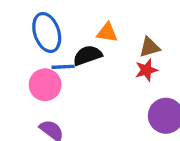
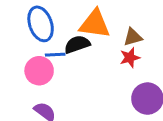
orange triangle: (107, 32) -> (95, 24), size x1.6

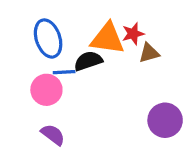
red star: (130, 58) -> (133, 34), moved

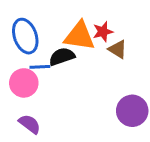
brown triangle: (149, 53) -> (118, 49), turned 48

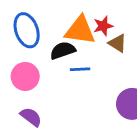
blue line: (40, 67) -> (80, 69), moved

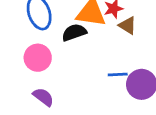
blue line: (80, 69) -> (118, 75), moved

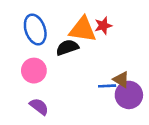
brown triangle: (128, 25) -> (121, 80), moved

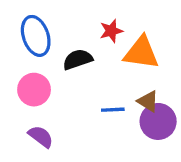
red star: (103, 26) -> (111, 31), moved
orange triangle: (83, 29) -> (141, 53), moved
blue line: (107, 86) -> (113, 110), moved

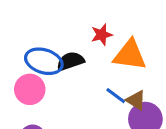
blue ellipse: (36, 36) -> (44, 61), moved, turned -54
blue line: (113, 110) -> (116, 96), moved, turned 40

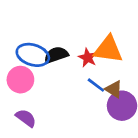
red star: (102, 35) -> (88, 58), moved, turned -30

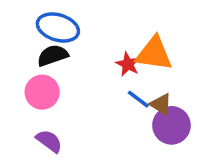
blue ellipse: (33, 55) -> (58, 27), moved
black semicircle: (56, 55) -> (53, 55), moved

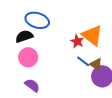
orange triangle: (154, 54) -> (92, 35), turned 30
black semicircle: (53, 55) -> (24, 36), moved

